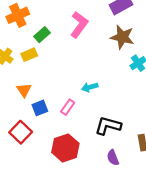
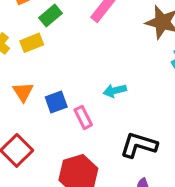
pink rectangle: (68, 107) -> (83, 117), turned -63
blue square: (40, 108) -> (56, 102), moved

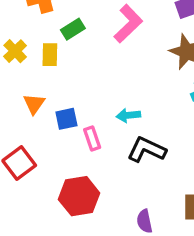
yellow rectangle: (32, 43) -> (50, 55), turned -75
black L-shape: (139, 145) -> (147, 150), moved

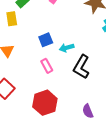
blue square: (66, 119) -> (46, 40), moved
black L-shape: (147, 150) -> (81, 67), turned -75

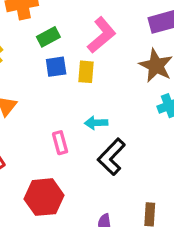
yellow rectangle: (12, 19) -> (86, 72), moved
blue square: (46, 40) -> (56, 67), moved

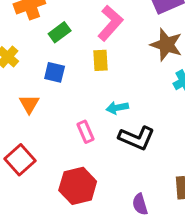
blue square: (56, 67) -> (55, 72), moved, turned 30
black L-shape: (111, 157) -> (137, 138), turned -102

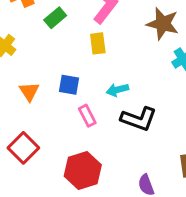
blue square: (55, 72) -> (69, 85), moved

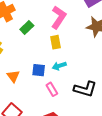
cyan arrow: (117, 90) -> (59, 66), moved

